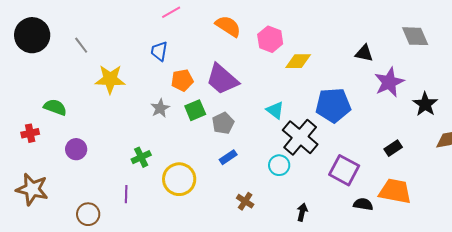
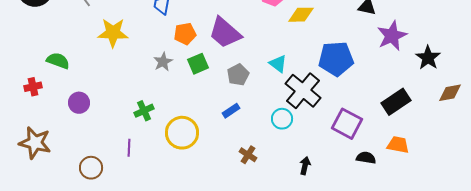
gray pentagon: (223, 123) -> (238, 75), moved
black rectangle: (393, 148) -> (396, 102), size x1.6
orange trapezoid: (395, 191) -> (398, 145), size x0.7

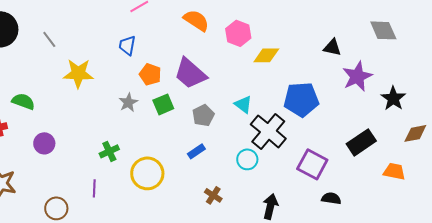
orange pentagon: (185, 34) -> (150, 74), turned 30
orange trapezoid: (398, 145) -> (394, 171), moved
black arrow: (305, 166) -> (270, 206), size x1.4

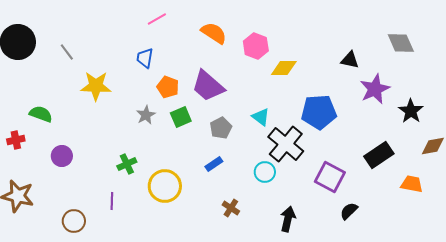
black semicircle: (331, 198) -> (349, 211), turned -54

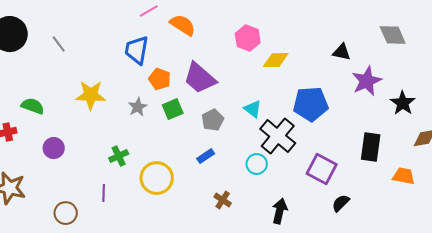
orange semicircle: (214, 33) -> (183, 25), moved
blue trapezoid: (145, 58) -> (137, 50), size x1.4
yellow star: (96, 86) -> (91, 95), moved
black rectangle: (379, 155) -> (371, 147), turned -48

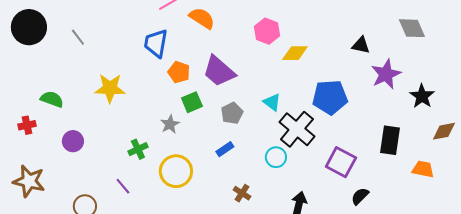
gray star: (138, 107) -> (170, 124), moved
purple line: (104, 193) -> (123, 186), turned -42

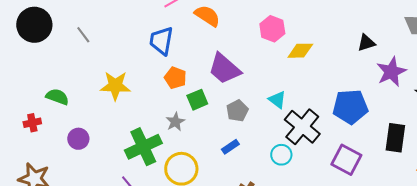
black triangle: (361, 45) -> (366, 43), turned -30
orange pentagon: (179, 72) -> (175, 78), moved
blue pentagon: (330, 97) -> (350, 107), moved
green cross: (138, 149) -> (143, 147), size x1.8

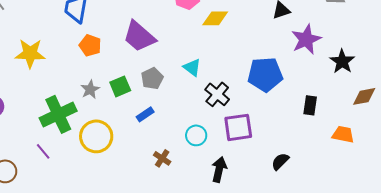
green square: (197, 100) -> (120, 86), moved
black cross: (302, 127) -> (217, 94), size x0.7
black rectangle: (395, 138) -> (310, 105), size x0.7
cyan circle: (281, 155) -> (196, 135), moved
purple square: (346, 160) -> (238, 127), moved, turned -36

